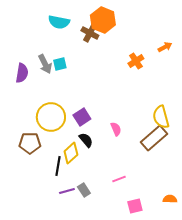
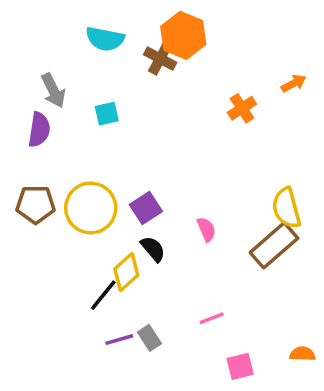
gray arrow: (45, 64) -> (53, 91), moved
brown pentagon: (30, 143) -> (36, 204), moved
black line: (58, 166) -> (103, 295), turned 30

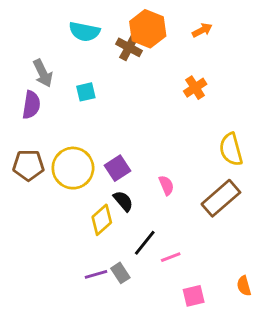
orange arrow: (294, 83) -> (202, 30), moved
yellow semicircle: (286, 208) -> (231, 149), moved
black line: (103, 295) -> (145, 243), moved
orange semicircle: (302, 354) -> (244, 286), turned -108

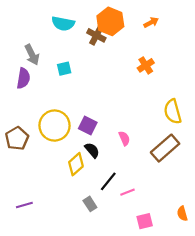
brown pentagon: (28, 165) -> (17, 138), moved, turned -30
purple square: (118, 168) -> (88, 126), turned -30
purple line: (96, 274) -> (24, 205), moved

